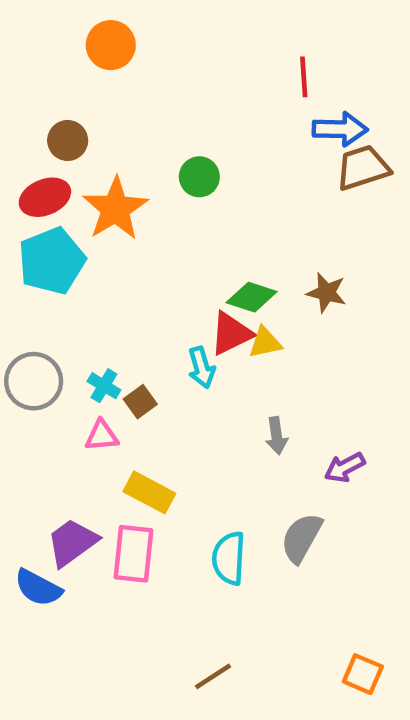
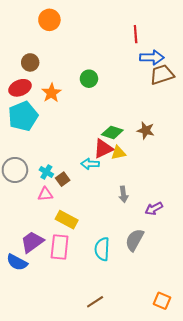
orange star: (115, 209) -> (51, 93), size x0.7
cyan arrow: (202, 368) -> (90, 164), turned 108

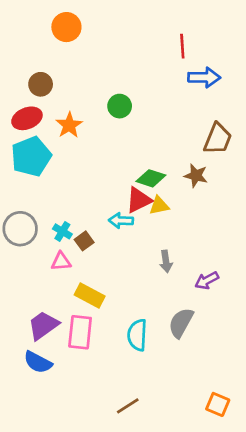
brown trapezoid: (162, 75) -> (218, 139), moved, turned 130
blue semicircle: (17, 262) -> (38, 362), moved

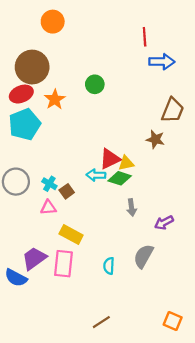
brown circle: (41, 84) -> (32, 67), size x1.8
green diamond: (151, 178) -> (120, 178), moved
cyan semicircle: (137, 335) -> (109, 266), size x0.7
blue semicircle: (38, 362) -> (16, 278), moved

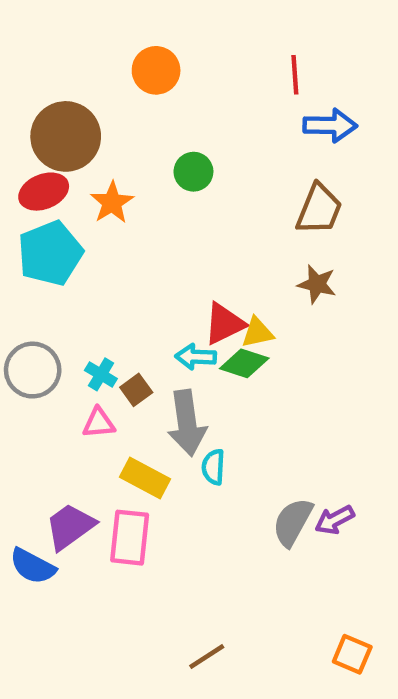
orange circle: (53, 22) -> (156, 70), moved
brown trapezoid: (173, 110) -> (319, 209), moved
gray arrow: (132, 208) -> (187, 423), moved, size x1.8
purple arrow: (164, 223) -> (335, 520), moved
cyan semicircle: (109, 266) -> (213, 467), moved

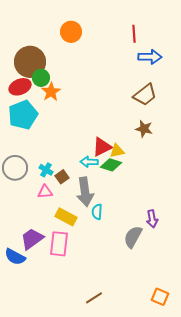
green circle: (193, 172) -> (41, 78), moved
brown trapezoid: (319, 209) -> (145, 95), turned 30
purple arrow: (335, 520) -> (152, 219), moved, turned -72

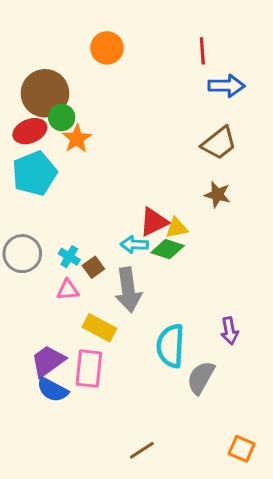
cyan semicircle: (97, 212) -> (171, 346), moved, size x1.8
gray semicircle: (133, 237) -> (201, 378), moved
blue semicircle: (15, 257) -> (53, 390), moved

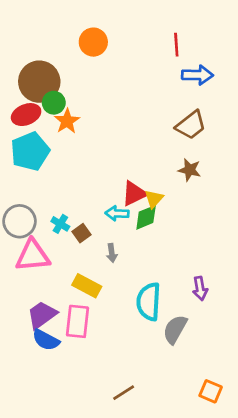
yellow triangle: (177, 228) -> (154, 199), turned -36
green diamond: (168, 249) -> (146, 217), turned -40
pink triangle: (68, 290) -> (33, 256), moved, size x1.8
gray arrow: (128, 290) -> (112, 253), size x0.5

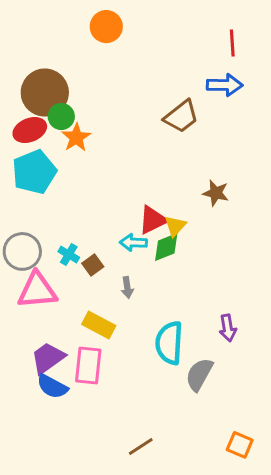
orange circle: (93, 42) -> (106, 27), moved
red line: (176, 45) -> (232, 43), moved
brown trapezoid: (191, 125) -> (181, 117), moved

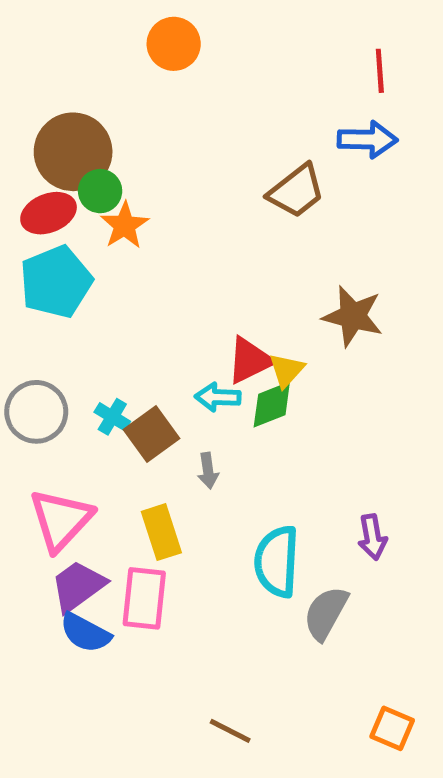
brown star: (216, 193) -> (353, 316), size x1.4
brown square: (93, 265) -> (152, 434), size x1.5
pink triangle: (37, 290) -> (61, 520), moved, turned -42
yellow rectangle: (99, 325) -> (161, 532), turned 44
brown line: (141, 446) -> (230, 731), turned 60

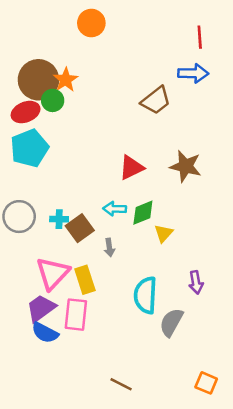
orange star: (125, 225) -> (66, 80), moved
red triangle: (250, 360) -> (131, 167), moved
yellow triangle: (287, 370) -> (164, 233), moved
cyan cross: (112, 417) -> (59, 219), turned -30
pink triangle: (61, 520) -> (53, 273), moved

